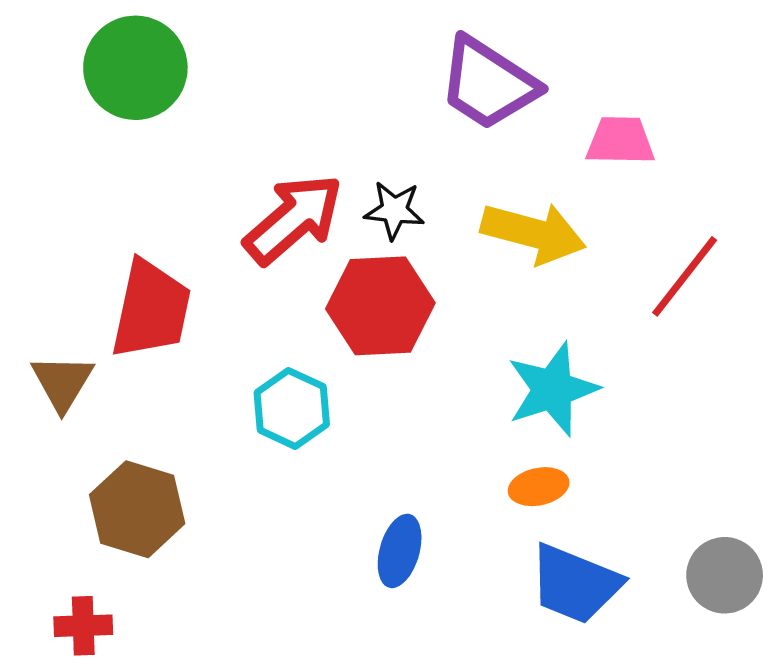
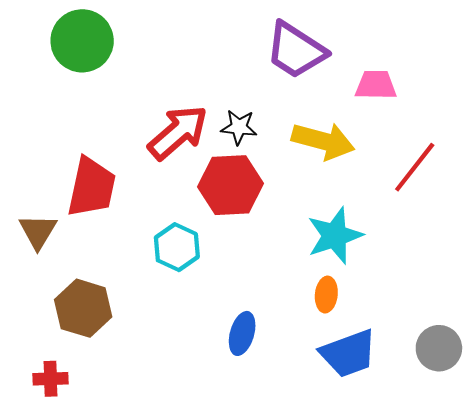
orange ellipse: (539, 487) -> (326, 295), turned -72
blue trapezoid: (575, 584) -> (348, 353), turned -42

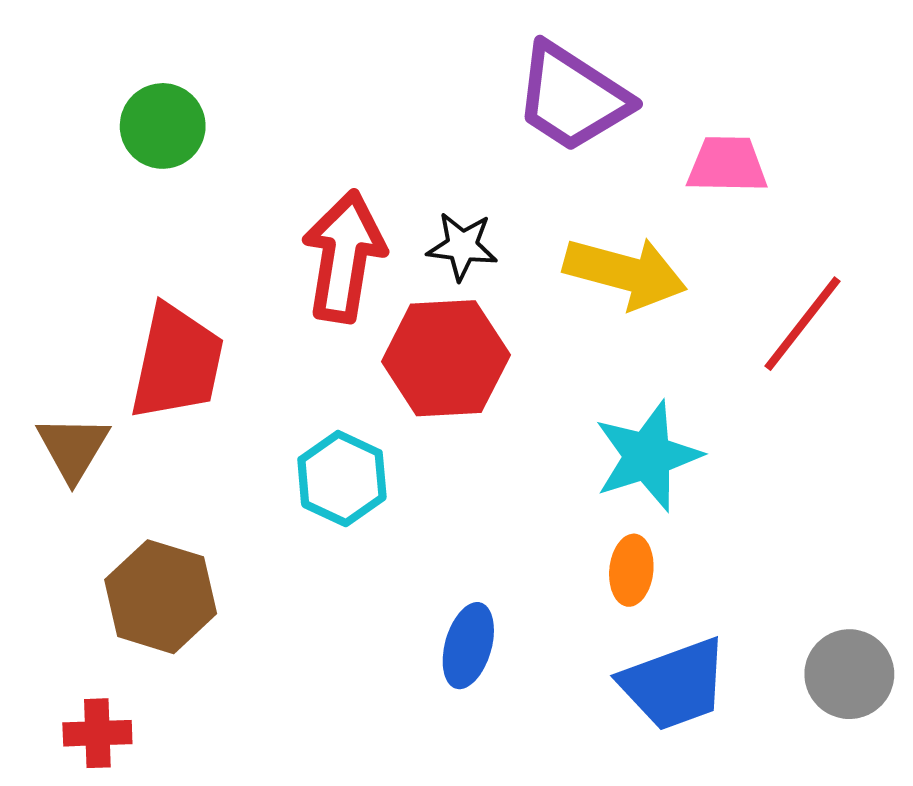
green circle: (82, 41) -> (163, 126), moved, size x0.7
red arrow: (178, 132) -> (344, 256), turned -40

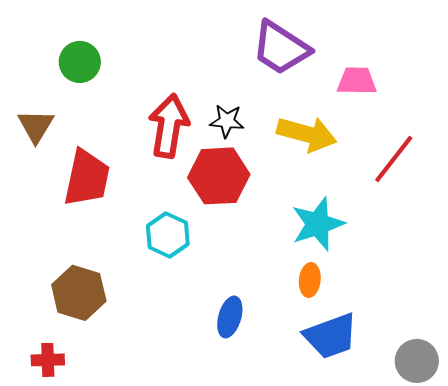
brown triangle: (73, 448) -> (36, 126), moved
gray circle: (849, 674) -> (417, 361), moved

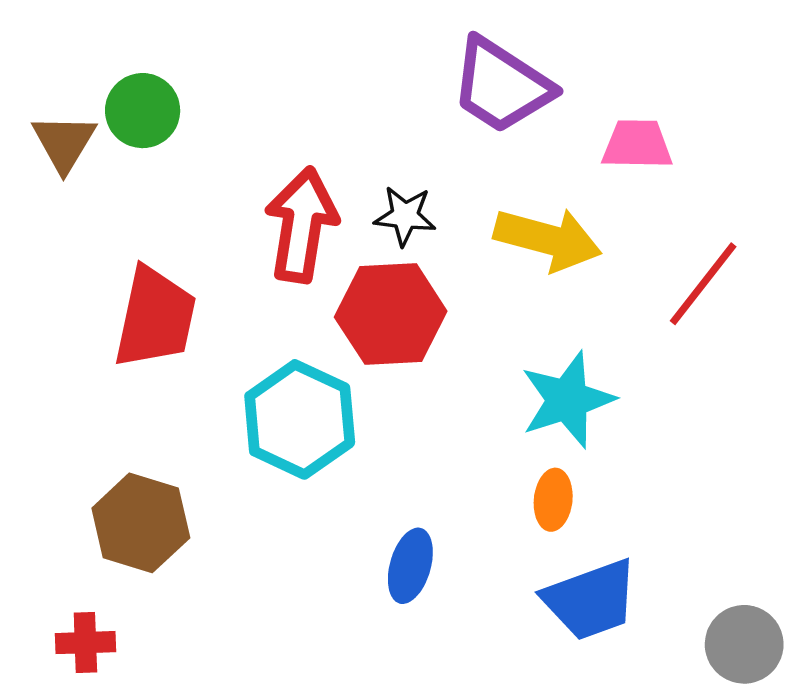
brown triangle: (36, 126) -> (64, 143), moved
cyan hexagon: (168, 235) -> (300, 419), size x1.4

